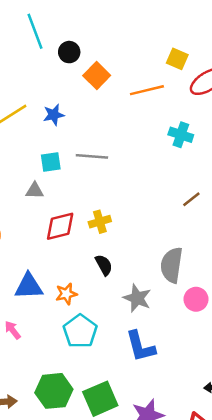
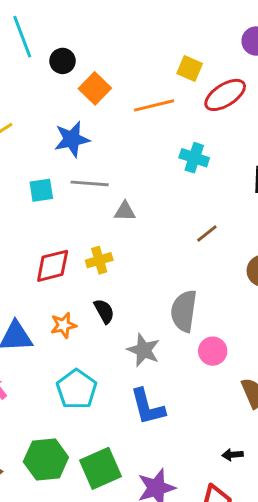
blue star: (54, 115) -> (72, 139), moved, size x1.4
gray triangle: (35, 191) -> (125, 211), moved
orange star: (66, 294) -> (63, 325), moved

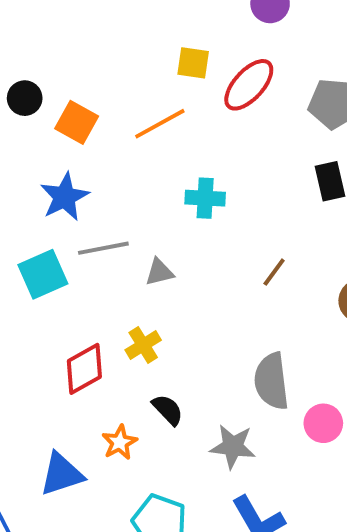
cyan cross: (194, 158) -> (205, 198), moved
cyan square: (41, 190) -> (43, 274), size x1.4

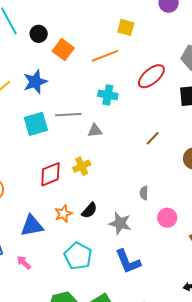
red ellipse: (249, 85) -> (151, 76), moved
blue star: (65, 197) -> (35, 82), moved
cyan cross: (205, 198) -> (108, 95), moved
gray semicircle: (272, 381) -> (144, 193), size x0.5
black semicircle: (168, 410) -> (89, 210), moved, turned 78

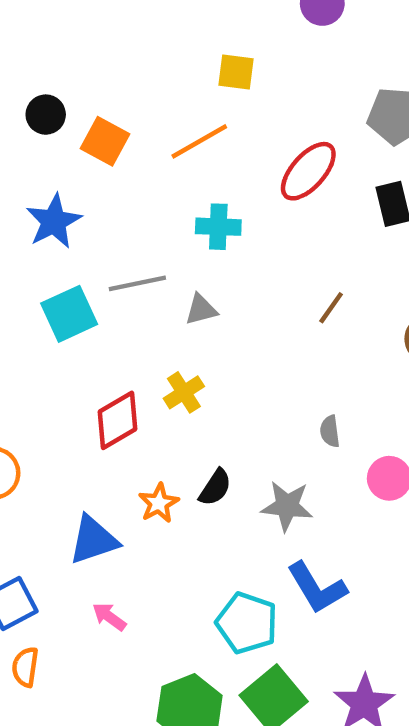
cyan pentagon: (78, 256) -> (247, 623), moved
pink arrow: (24, 262) -> (109, 617), moved

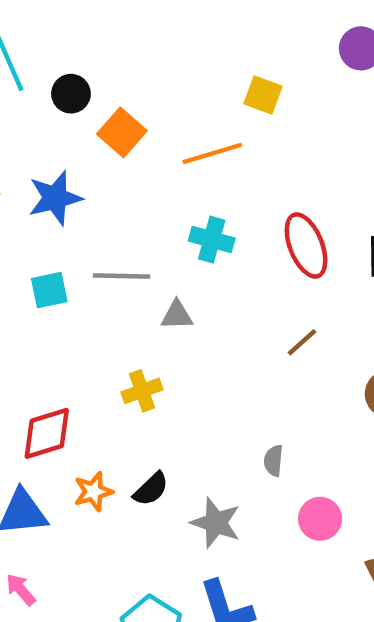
red ellipse: (308, 171) -> (306, 246), moved, turned -76
cyan square: (69, 314) -> (49, 290), size x0.7
red diamond: (118, 420) -> (47, 433), moved

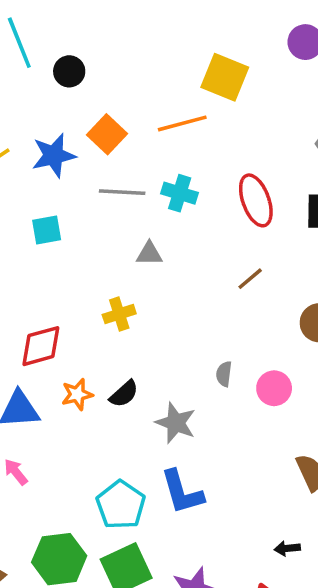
yellow square: (263, 95) -> (225, 77), size x1.5
orange square: (122, 132) -> (107, 134), moved
gray line: (122, 276) -> (122, 192), moved
pink circle: (320, 519) -> (274, 388), moved

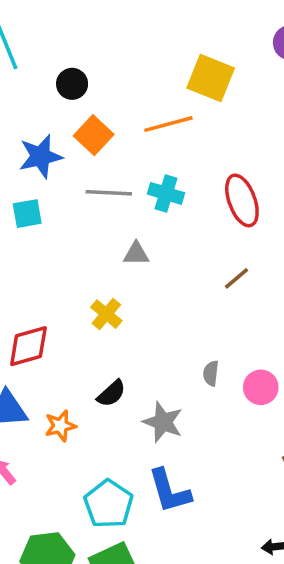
black circle: (69, 71) -> (72, 84), moved
cyan square: (47, 230) -> (27, 214), moved
yellow cross: (119, 314) -> (106, 314), turned -32
orange star: (77, 394) -> (60, 426), moved

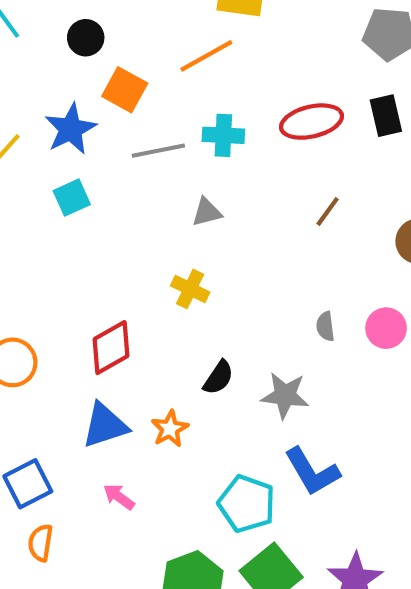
red ellipse: (242, 200) -> (312, 122), turned -69

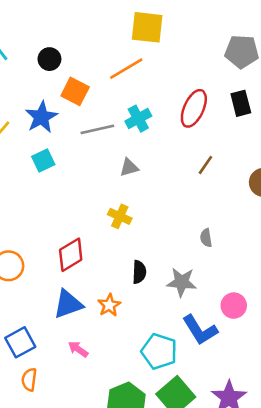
red ellipse: (312, 122) -> (194, 108), turned -51
cyan cross: (223, 135) -> (138, 119), turned -30
pink circle: (386, 328) -> (234, 306), moved
black semicircle: (218, 378) -> (139, 272), turned -30

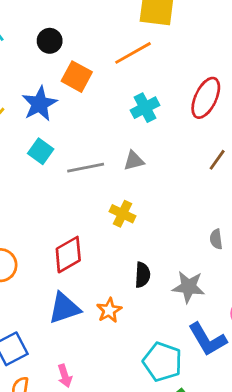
gray line: (97, 129) -> (86, 168), moved
cyan square: (43, 160) -> (41, 151), turned -30
pink arrow: (78, 349) -> (65, 376), moved, turned -144

